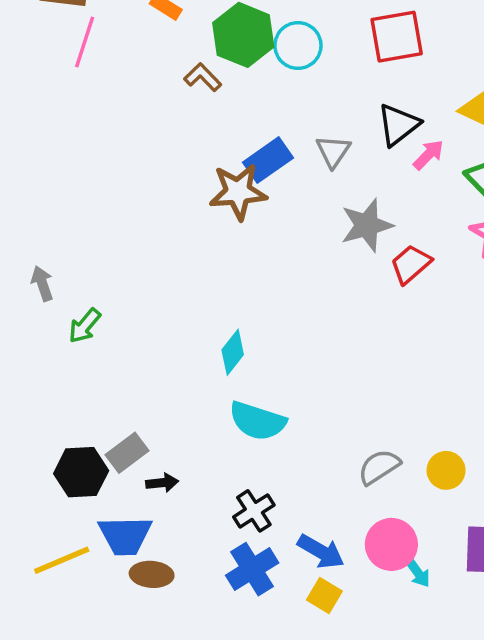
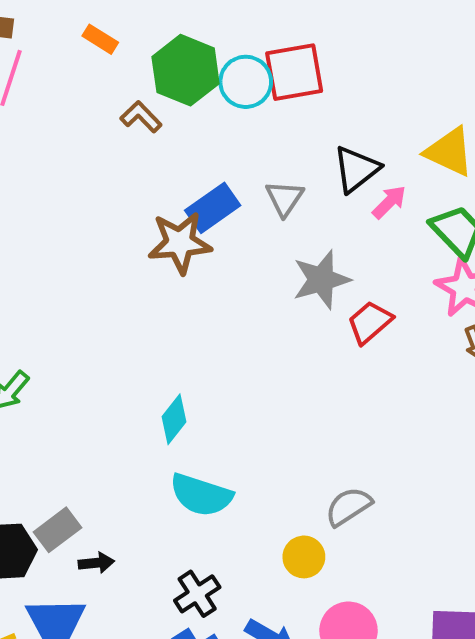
red square: (397, 37) -> (294, 72), moved
gray semicircle: (379, 467) -> (348, 507), moved
yellow circle: (446, 470) -> (304, 557), moved

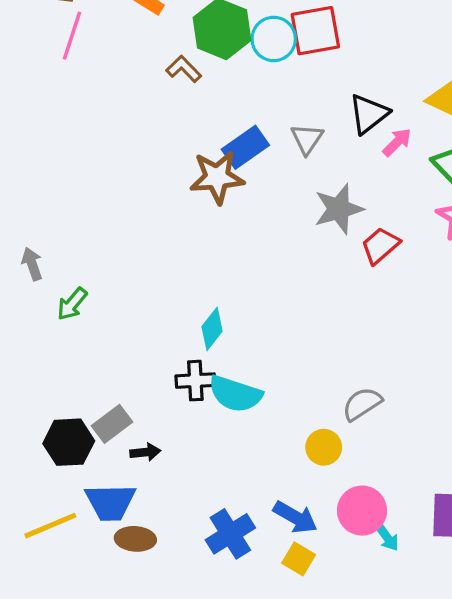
black cross: (197, 594) -> (195, 381), moved, turned 30

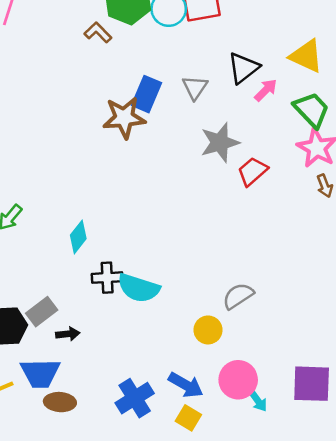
blue rectangle: (245, 147) -> (146, 94), turned -32
cyan diamond: (212, 329) -> (78, 237), moved

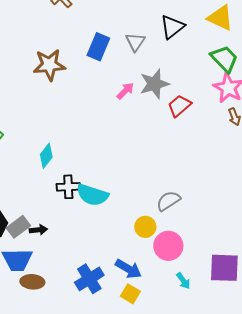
pink arrow: (266, 90) -> (125, 91), moved
brown star: (124, 118) -> (49, 65), moved
gray rectangle: (42, 312) -> (18, 227), moved
pink circle: (238, 380) -> (168, 246), moved

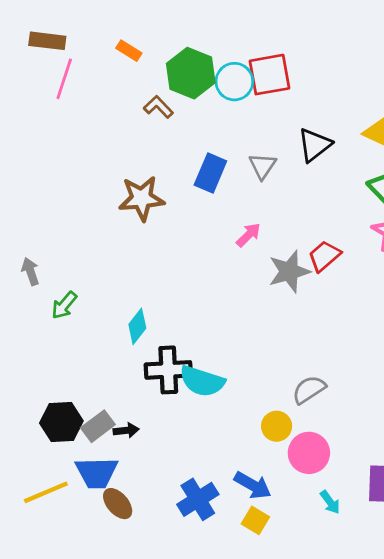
gray star: (154, 84) -> (289, 271), moved
black cross: (68, 187) -> (168, 370), size x1.4
brown ellipse: (32, 282) -> (118, 504), turned 45

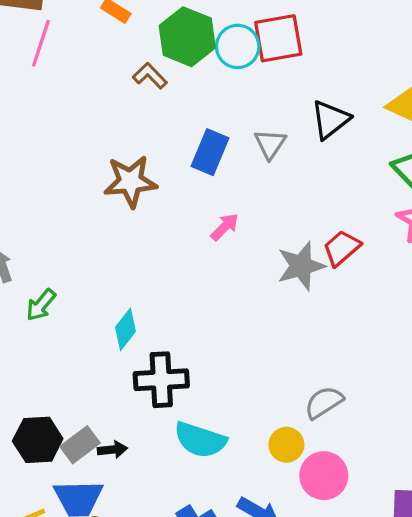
pink arrow: (248, 235) -> (225, 227), moved
cyan semicircle: (202, 381) -> (200, 440), moved

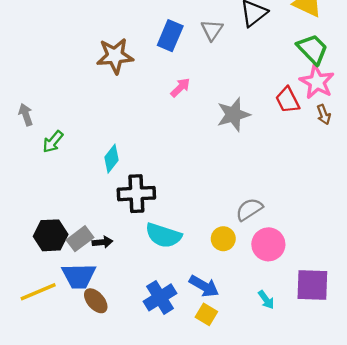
red trapezoid: (342, 248) -> (288, 100), moved, turned -76
pink circle: (324, 476) -> (268, 244), moved

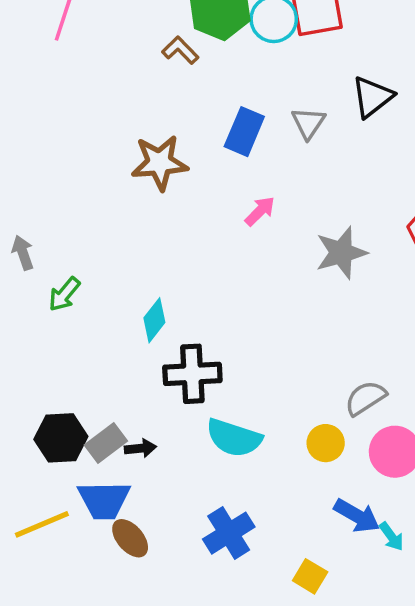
blue arrow: (204, 286) -> (357, 516), moved
yellow square: (206, 314) -> (310, 576), moved

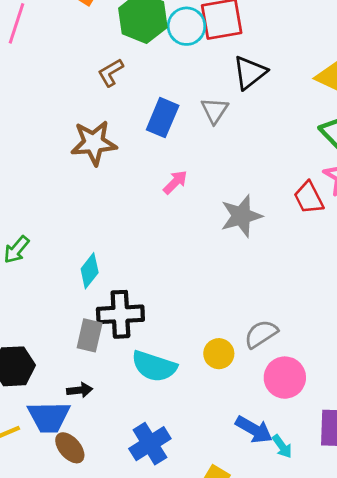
brown L-shape: (180, 50) -> (111, 73), moved, turned -76
black triangle: (372, 97) -> (250, 73), moved
gray rectangle: (106, 443) -> (90, 335), moved, turned -40
yellow circle: (326, 443) -> (219, 354), moved
black arrow: (140, 448) -> (80, 390), moved

